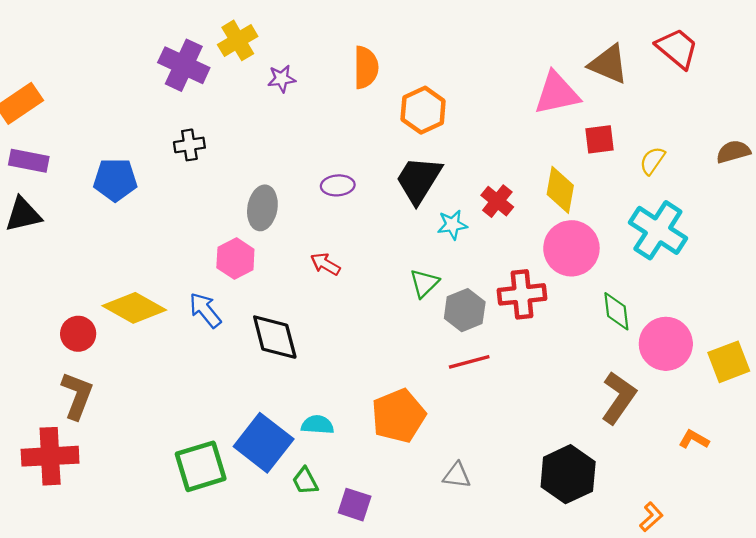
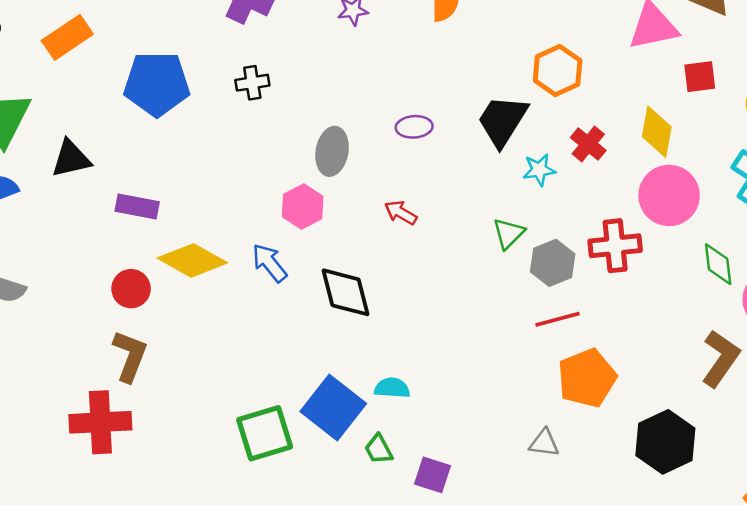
orange hexagon: (423, 110) -> (558, 70), moved
purple rectangle: (29, 161) -> (137, 207), moved
blue pentagon: (115, 180) -> (157, 84), moved, size x1.4
orange pentagon: (398, 416) -> (587, 378), moved

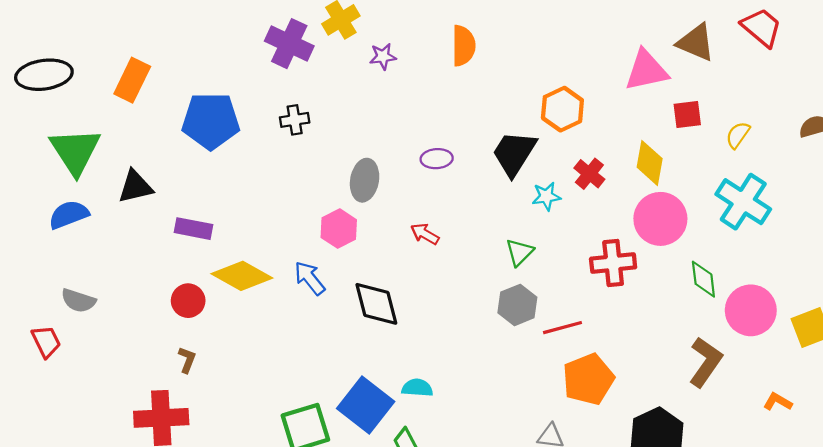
orange rectangle: (67, 37) -> (132, 80), turned -30
gray hexagon: (553, 263) -> (517, 305), moved
brown L-shape: (130, 356) -> (187, 360), size x0.6

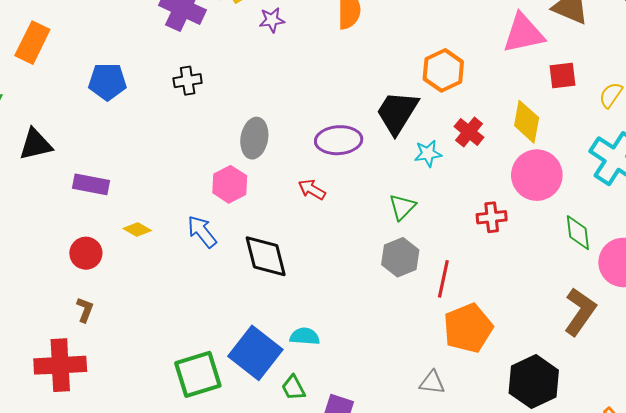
blue pentagon: (211, 121) -> (107, 82), size x0.7
purple ellipse: (437, 159) -> (339, 140), moved, size x1.5
red cross: (613, 263) -> (492, 217), size x0.7
yellow diamond: (242, 276) -> (137, 230), size x0.5
red line: (562, 328) -> (443, 279), turned -63

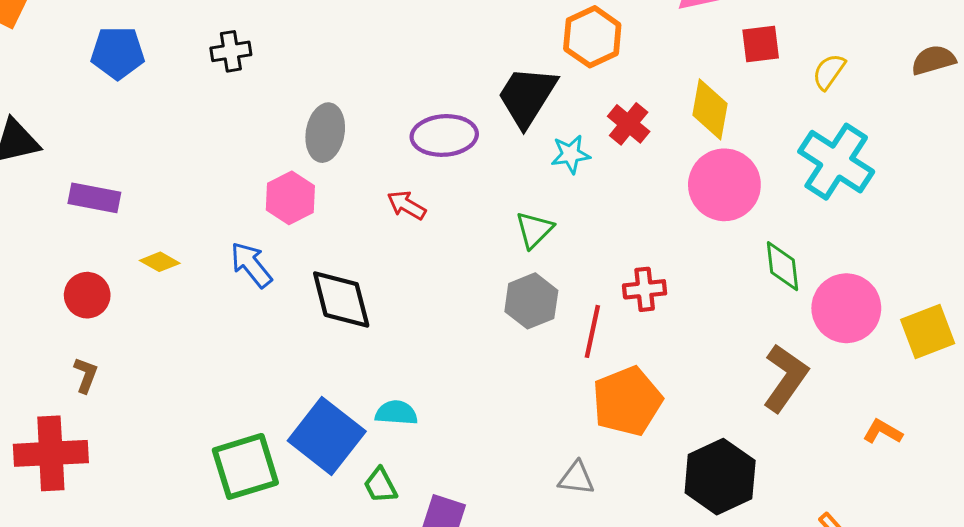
red cross: (492, 217) -> (645, 289), moved

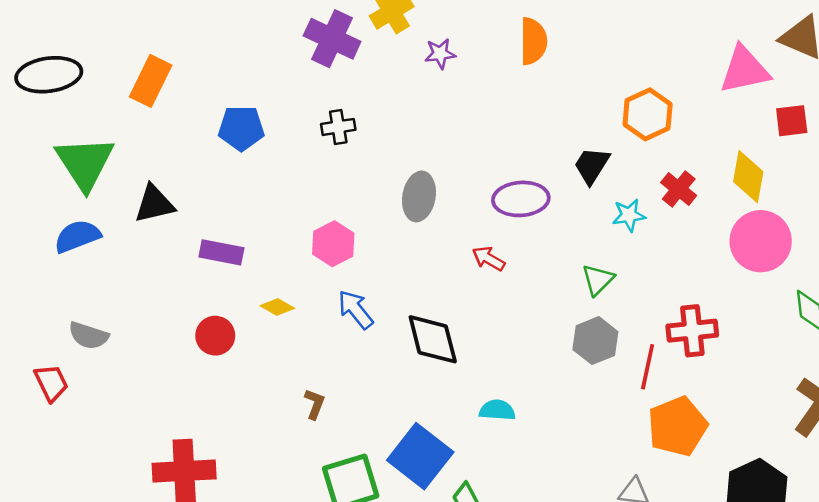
black trapezoid: (527, 96) -> (592, 165), size x0.7
pink hexagon: (290, 198) -> (333, 244), moved
red cross: (645, 289) -> (692, 331), size x1.4
brown L-shape: (86, 375) -> (315, 404), moved
cyan semicircle: (396, 413) -> (497, 410), moved

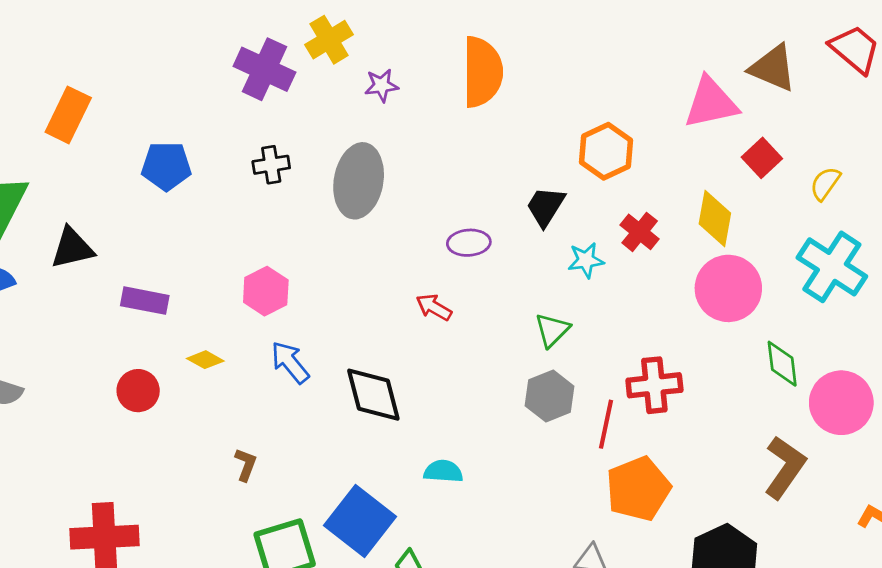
orange semicircle: (533, 41) -> (482, 72), size x1.4
red square: (792, 121) -> (762, 158), turned -36
gray ellipse: (419, 196) -> (359, 181), moved, size x1.4
purple ellipse: (521, 199) -> (469, 243), size x0.7

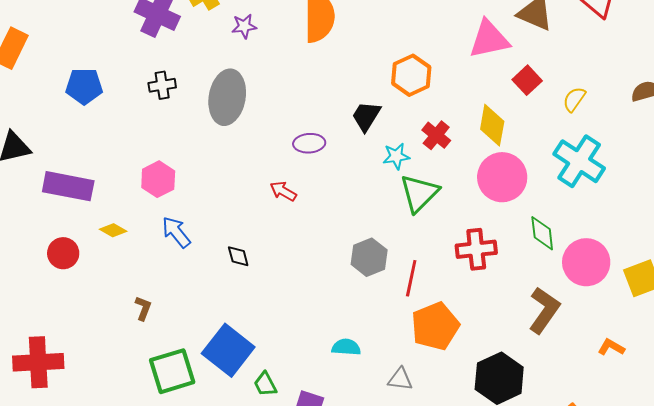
purple rectangle: (145, 301) -> (68, 186), size x1.4
green triangle: (552, 330) -> (419, 193), moved, size x1.5
red cross: (654, 385) -> (476, 249), moved
black diamond: (373, 395) -> (238, 256), size x0.5
cyan semicircle: (443, 471) -> (346, 347), moved

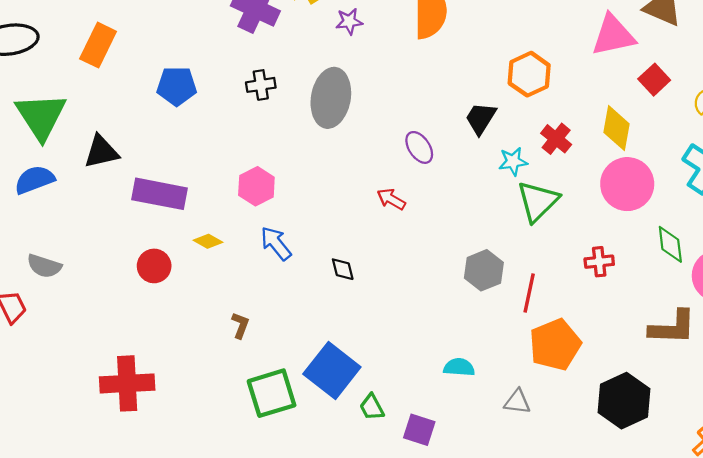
purple ellipse: (309, 143) -> (419, 147), turned 60
red cross: (476, 249) -> (599, 262), size x0.7
brown L-shape: (544, 310) -> (672, 327), turned 57

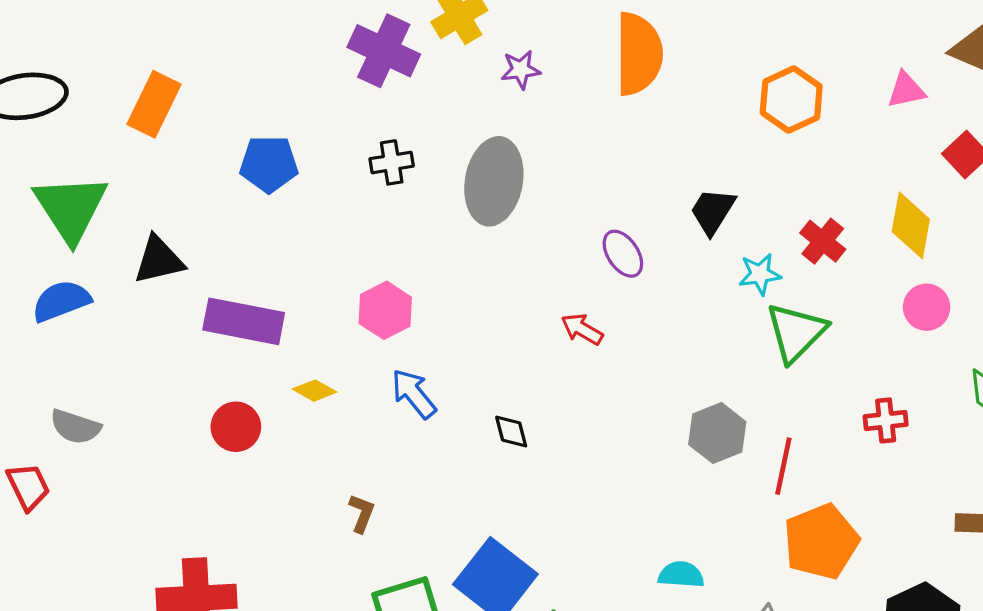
pink triangle: (613, 35) -> (906, 90), size x0.6
orange hexagon: (529, 74) -> (791, 100), moved
pink circle: (627, 184) -> (927, 307), size x0.6

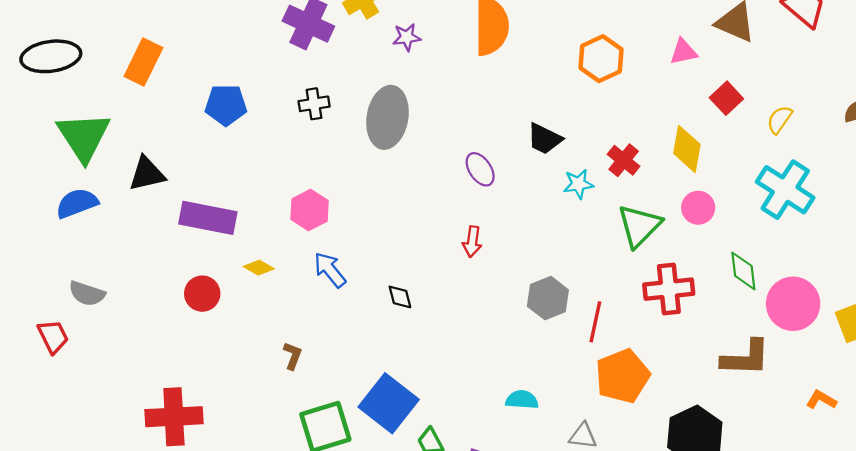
black trapezoid: (713, 211) -> (545, 139), turned -96
red arrow: (582, 329) -> (472, 242), moved, turned -112
green triangle: (796, 332) -> (639, 226), moved
red cross: (886, 420) -> (669, 289), size x1.6

